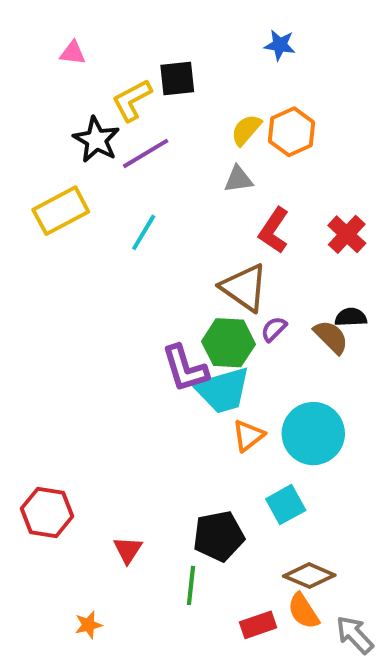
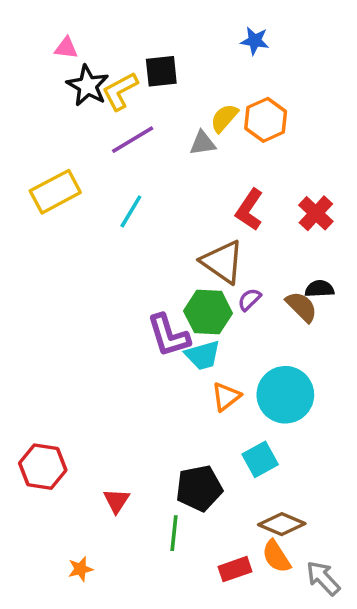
black star: (96, 140) -> (88, 86), moved
gray triangle: (238, 179) -> (203, 143), moved
cyan trapezoid: (223, 390) -> (203, 355), size x0.7

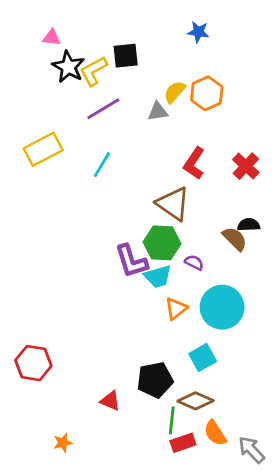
purple semicircle: (249, 300) -> (194, 262), moved, turned 72
red triangle: (116, 501) -> (110, 401), moved, turned -40
brown diamond: (282, 524) -> (196, 401), moved
green line: (174, 533) -> (172, 420), moved

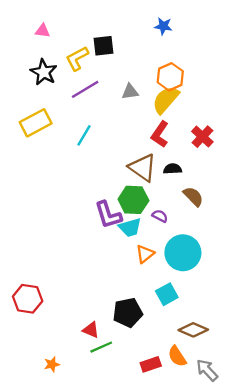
black star: (68, 67) -> (44, 72), moved
yellow semicircle: (175, 92) -> (166, 100), moved, size x1.5
black semicircle: (249, 225) -> (173, 169), moved
brown diamond: (196, 401) -> (193, 330), moved
green line: (172, 420) -> (101, 347), moved, turned 60

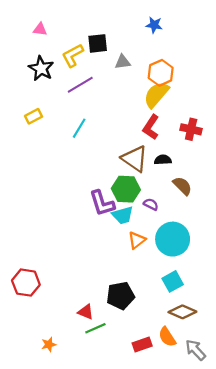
gray triangle: (130, 92) -> (123, 62), moved
yellow rectangle: (36, 123) -> (34, 116), size x0.6
red cross: (202, 137) -> (191, 129), turned -30
cyan square: (167, 294) -> (173, 281), moved

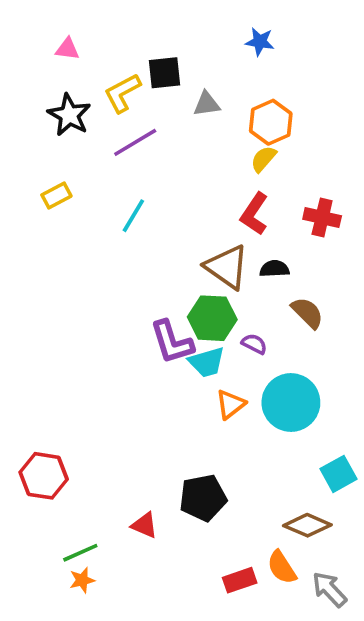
yellow semicircle: (156, 95) -> (263, 159), size x0.6
cyan square: (173, 281) -> (339, 474), moved
green line: (95, 328) -> (80, 553), moved

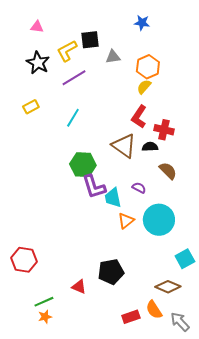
red cross: (322, 217) -> (164, 130), moved
green hexagon: (212, 318) -> (83, 165), moved
cyan trapezoid: (207, 362) -> (113, 198), turned 95

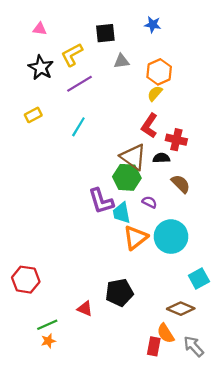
black square: (90, 40) -> (105, 33), moved
green hexagon: (83, 165) -> (127, 177), moved
orange triangle: (126, 221) -> (135, 238), size x1.4
red rectangle: (131, 317) -> (154, 346), moved, turned -60

